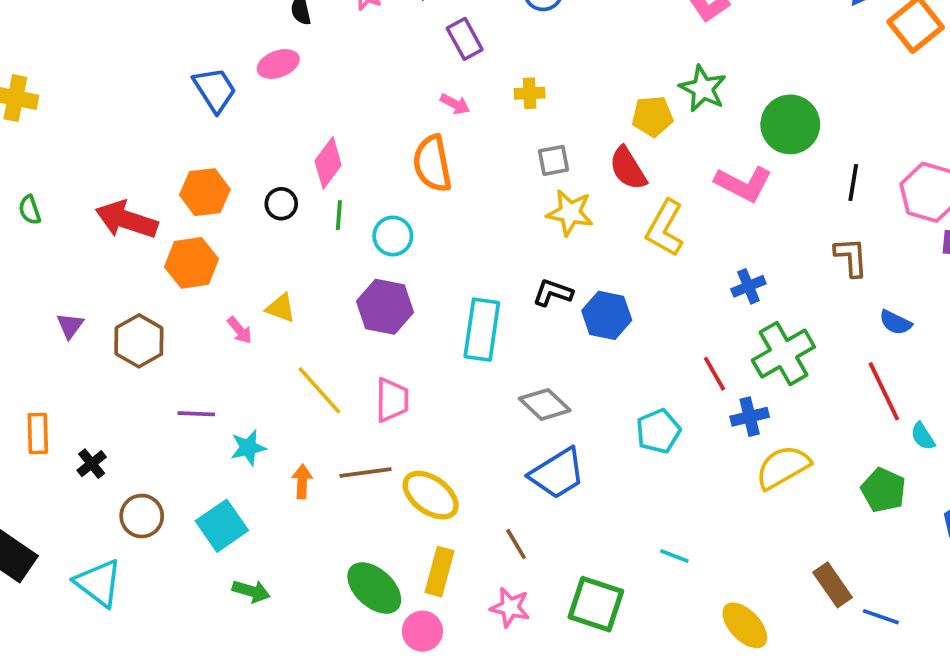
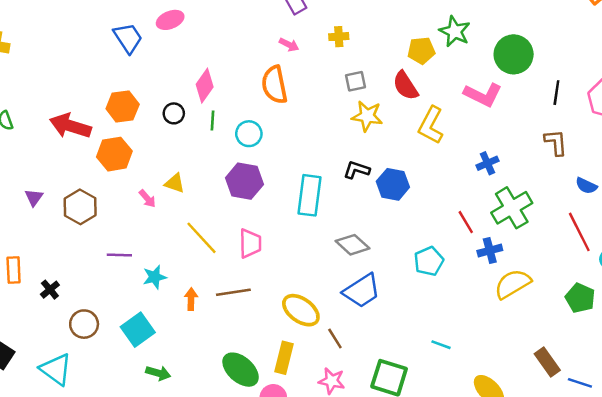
yellow ellipse: (431, 495) -> (301, 310), moved

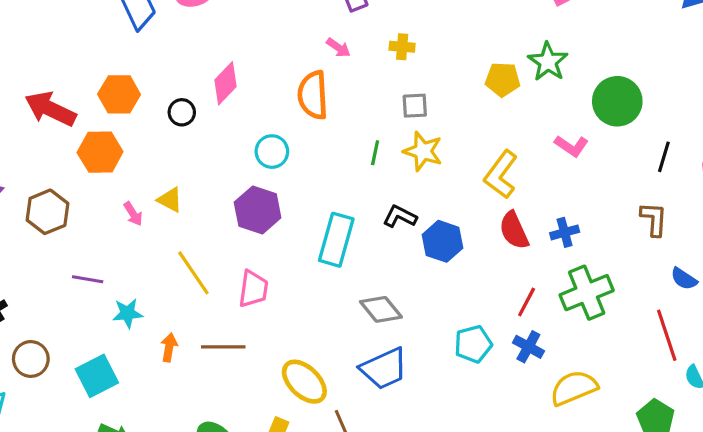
red semicircle: (405, 86) -> (514, 230), moved
pink L-shape: (483, 95) -> (572, 146), size x0.7
green line: (213, 120) -> (375, 153), moved
red line: (466, 222) -> (527, 302), turned 50
blue cross: (490, 251) -> (528, 347), moved, turned 35

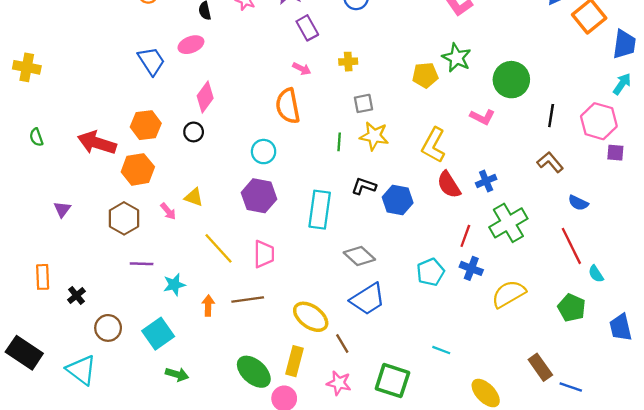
pink diamond: (225, 83) -> (205, 97), moved
brown hexagon: (48, 212) -> (124, 218), moved
brown L-shape: (654, 219) -> (550, 162), turned -36

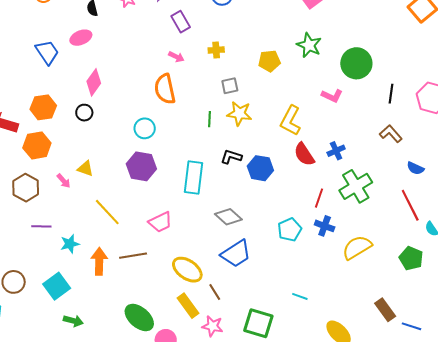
yellow pentagon: (425, 75) -> (269, 61), moved
pink trapezoid: (264, 254) -> (160, 222), moved, turned 65
orange arrow: (208, 305) -> (99, 261), size x1.5
yellow rectangle: (295, 361) -> (188, 306), moved, turned -50

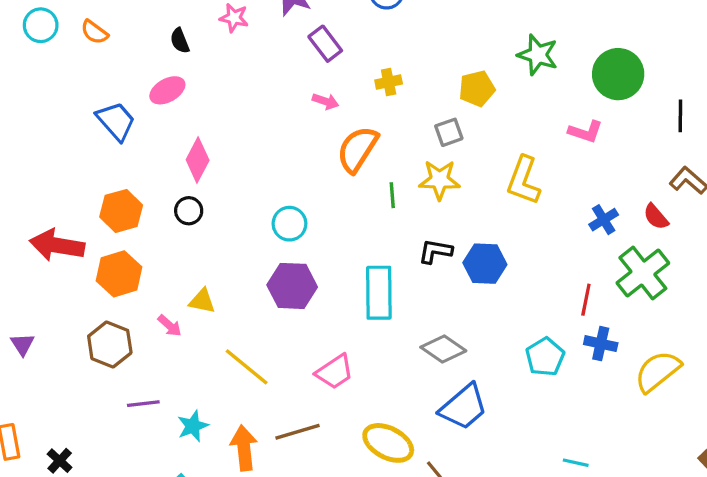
gray square: (230, 86) -> (449, 132), moved
orange semicircle: (165, 89) -> (357, 149), moved, turned 52
red semicircle: (304, 154) -> (656, 217), moved, size x0.7

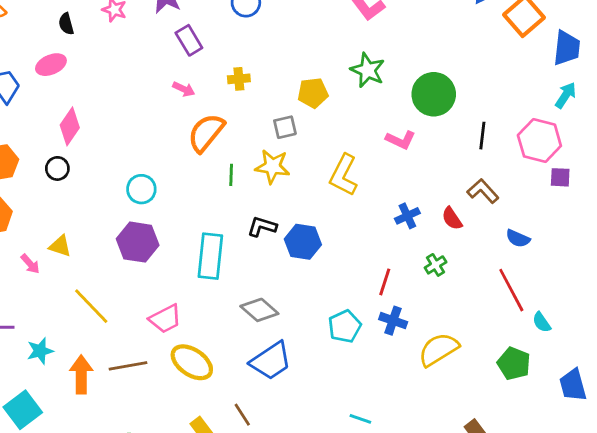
green cross: (643, 273) -> (436, 265), size x0.5
yellow ellipse: (388, 443) -> (192, 362), moved

